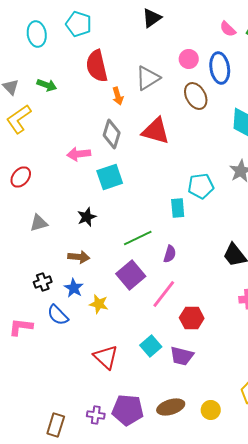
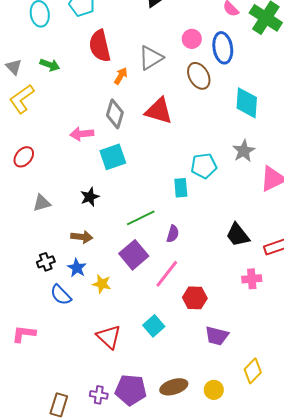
orange arrow: (118, 96) -> (121, 76), turned -132
pink L-shape: (21, 327) -> (24, 334), moved
purple trapezoid: (182, 356) -> (217, 336), moved

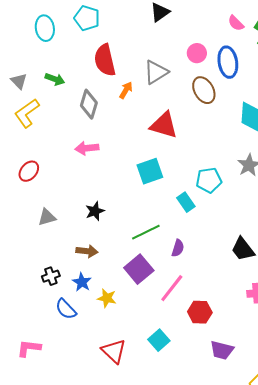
gray diamond: (115, 114) -> (89, 104), moved
cyan square: (113, 157) -> (150, 171), moved
cyan rectangle: (181, 188) -> (186, 202), turned -30

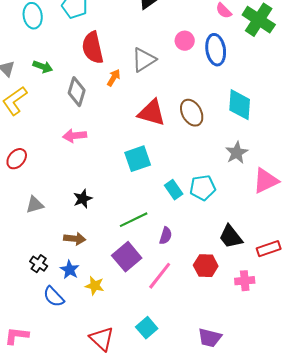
brown ellipse: (204, 90) -> (192, 113), moved
cyan pentagon: (209, 180) -> (203, 188), moved
black cross: (51, 276) -> (39, 264), turned -36
red hexagon: (200, 312) -> (206, 266), moved

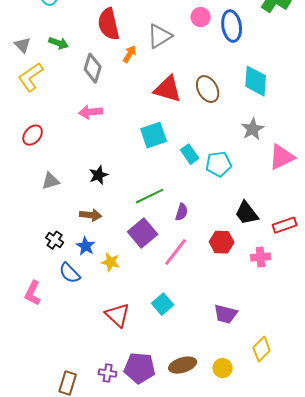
cyan rectangle: (174, 190) -> (190, 154), moved
pink L-shape: (17, 336) -> (33, 293), moved, turned -70

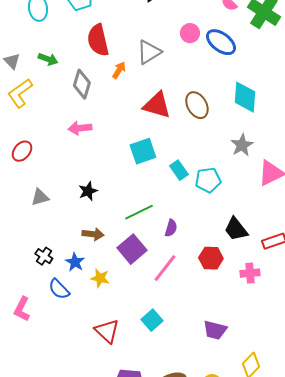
blue ellipse: (232, 26) -> (221, 42), turned -44
brown arrow: (91, 215) -> (93, 234), moved

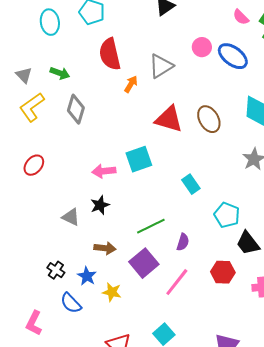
gray diamond: (82, 84) -> (76, 109), moved
pink arrow: (80, 128) -> (104, 171), moved
cyan square: (143, 151) -> (139, 159), moved
cyan pentagon: (208, 180) -> (227, 215), moved, turned 30
gray triangle: (40, 197) -> (71, 217), moved, turned 42

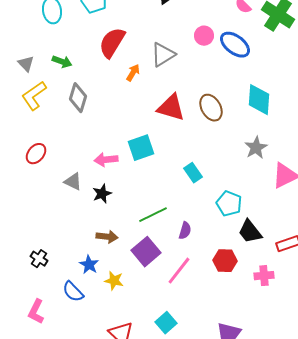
red semicircle: (110, 54) -> (112, 43), turned 44
gray triangle: (71, 217) -> (73, 182), moved
black cross: (56, 270) -> (39, 259), moved

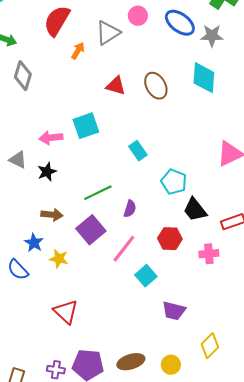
pink circle: (204, 36) -> (138, 16), moved
red triangle: (171, 108) -> (116, 86), size x0.7
gray star: (256, 148) -> (212, 36), moved, turned 30
cyan square: (166, 323) -> (146, 276), moved

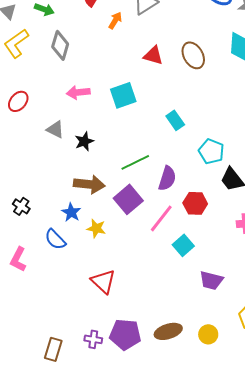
pink arrow: (51, 138) -> (78, 92), moved
purple semicircle: (130, 209) -> (167, 178), size x1.4
brown arrow: (52, 215) -> (89, 184), size x1.4
red hexagon: (170, 239) -> (195, 203), moved

